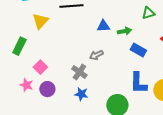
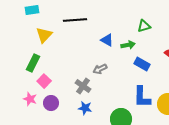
green triangle: (148, 13) -> (144, 26), moved
blue triangle: (103, 26) -> (107, 40), turned 32
green rectangle: (19, 46) -> (33, 63), moved

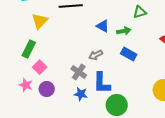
blue rectangle: (142, 64) -> (129, 54), moved
blue L-shape: (142, 97) -> (102, 83), moved

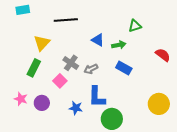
yellow triangle: (40, 21) -> (42, 43), moved
green rectangle: (29, 49) -> (34, 68), moved
pink square: (40, 67) -> (60, 81), moved
gray cross: (79, 72) -> (71, 63), moved

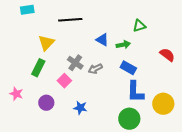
blue L-shape: (97, 97) -> (135, 92), moved
pink star: (21, 99) -> (16, 94), moved
green circle: (112, 119) -> (129, 119), moved

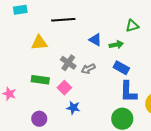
yellow triangle: (46, 43) -> (39, 43), turned 42
green rectangle: (38, 68) -> (40, 80), moved, turned 72
pink square: (64, 81) -> (64, 88), moved
purple circle: (46, 103) -> (39, 119), moved

